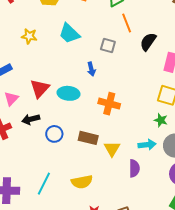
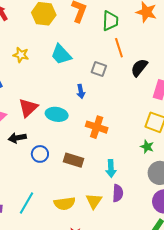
cyan arrow: (147, 145) -> (111, 168), moved, turned 90
yellow triangle: (112, 149) -> (94, 201), moved

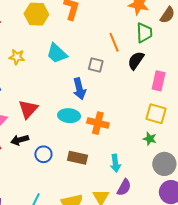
green trapezoid: (110, 21) -> (144, 33), moved
blue arrow: (81, 91) -> (79, 89), size x1.5
cyan ellipse: (57, 114) -> (69, 116), moved
purple semicircle: (118, 193) -> (124, 187), turned 30

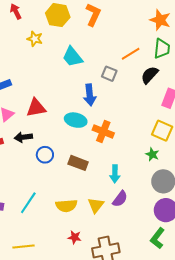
orange line: (114, 42) -> (131, 54), turned 72
yellow star: (17, 57) -> (35, 39), moved
red triangle: (28, 109) -> (36, 108), turned 30

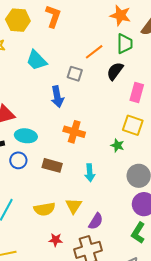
cyan ellipse: (76, 120) -> (26, 136), moved
green star: (152, 154) -> (117, 145), moved
purple semicircle: (120, 199) -> (96, 221), moved

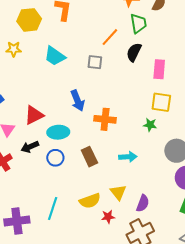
blue arrow: (57, 97) -> (77, 101), moved
brown rectangle: (52, 165) -> (89, 157), turned 60
cyan arrow: (90, 173) -> (128, 157), turned -78
red star: (56, 240) -> (108, 217), moved

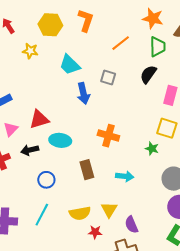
orange line: (110, 37) -> (121, 43), moved
blue arrow: (77, 101) -> (83, 93), moved
blue circle: (55, 158) -> (46, 180), moved
purple semicircle: (143, 203) -> (131, 225), turned 126

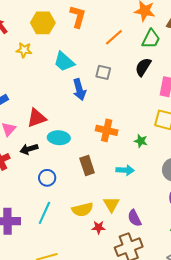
green trapezoid: (158, 47) -> (151, 39), turned 30
green star: (152, 149) -> (141, 141), moved

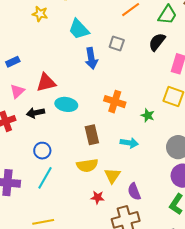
blue circle: (47, 178) -> (42, 151), moved
yellow semicircle: (82, 210) -> (87, 165), moved

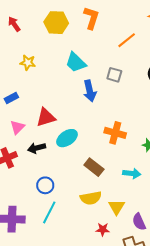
yellow star: (40, 14) -> (28, 63), moved
cyan ellipse: (66, 104) -> (67, 138), turned -40
brown rectangle: (92, 135) -> (94, 167), turned -36

